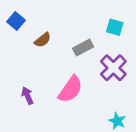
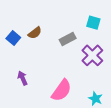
blue square: (16, 21) -> (13, 38), moved
pink semicircle: (70, 89) -> (62, 90), moved

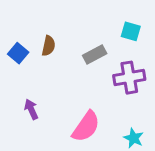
brown semicircle: (35, 33) -> (49, 46), turned -40
purple cross: (92, 55) -> (129, 78), turned 35

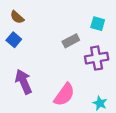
brown semicircle: (49, 46) -> (17, 17), moved, turned 120
purple arrow: (31, 109) -> (23, 82), size x1.6

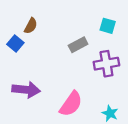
brown semicircle: (17, 17) -> (31, 26), moved, turned -104
purple arrow: (23, 82) -> (26, 90), turned 120

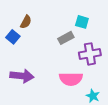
cyan square: (108, 26) -> (82, 22), moved
pink semicircle: (71, 104) -> (71, 79), moved, turned 55

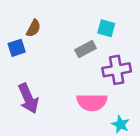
blue square: (13, 37) -> (17, 48), turned 32
purple arrow: (22, 76) -> (28, 98), turned 60

